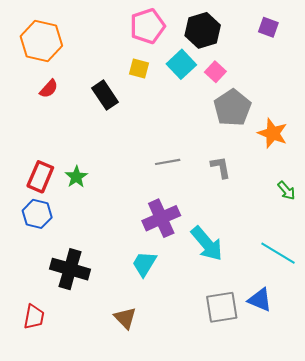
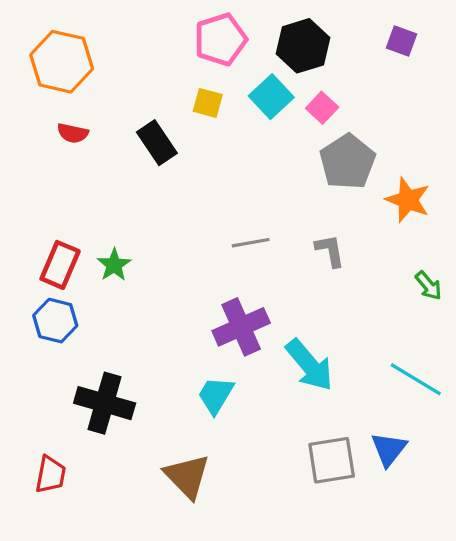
red semicircle: (49, 89) -> (73, 133), turned 60
blue triangle: (260, 300) -> (389, 449), turned 45
brown triangle: (125, 318) -> (187, 476), size x1.4

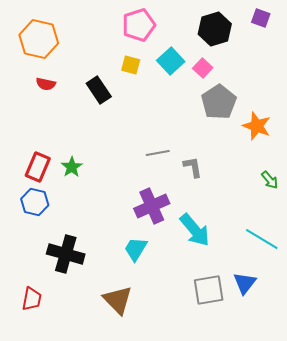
purple square: (401, 41) -> (261, 18), moved
black hexagon: (303, 46) -> (215, 29), moved
gray L-shape: (330, 251) -> (193, 167), moved

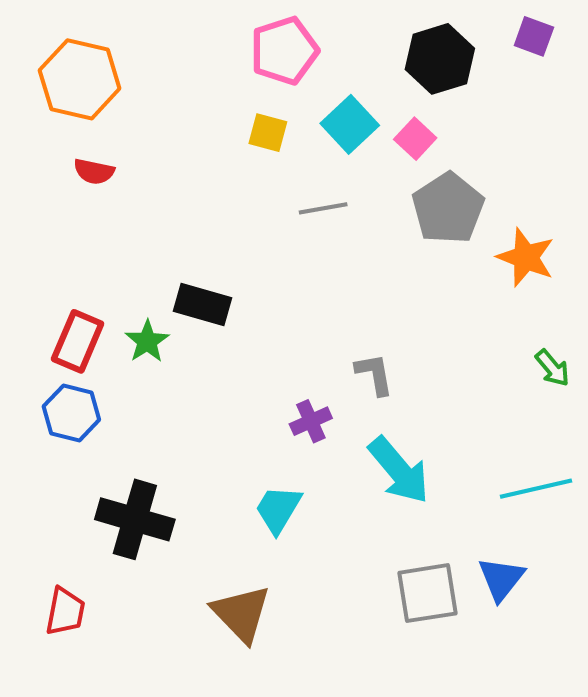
black rectangle: (99, 90) -> (202, 304), moved, turned -40
gray line: (158, 153) -> (323, 208), moved
gray L-shape: (193, 167) -> (374, 374), moved
purple cross: (152, 206) -> (311, 421), size x0.6
cyan line: (262, 239) -> (536, 489), turned -44

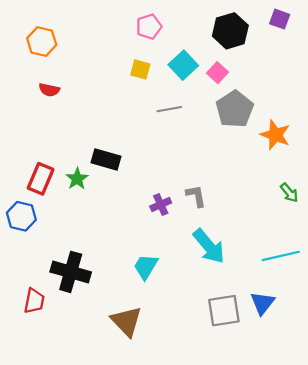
pink pentagon: (284, 51) -> (149, 27), size x0.7
orange hexagon: (80, 79) -> (42, 42), size x0.7
blue hexagon: (71, 413) -> (21, 216), moved
purple cross: (311, 421) -> (161, 204), moved
red trapezoid: (65, 612) -> (34, 301), moved

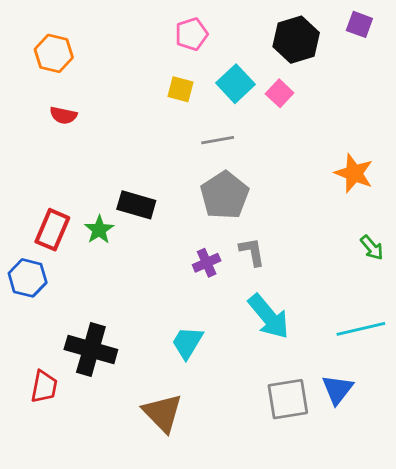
gray pentagon: (235, 109) -> (224, 195), moved

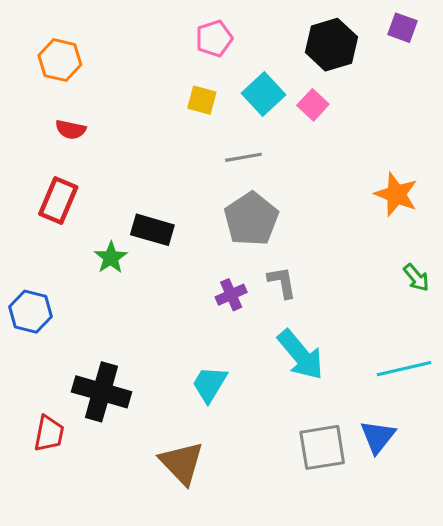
red rectangle: (52, 230) -> (58, 200), moved

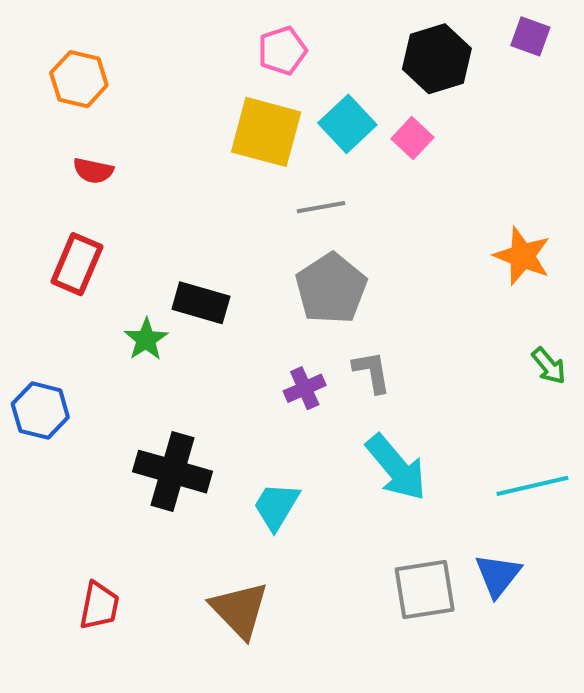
yellow square: (202, 100) -> (266, 132), size x1.8
black cross: (101, 392) -> (173, 472), moved
red trapezoid: (49, 434) -> (99, 606), moved

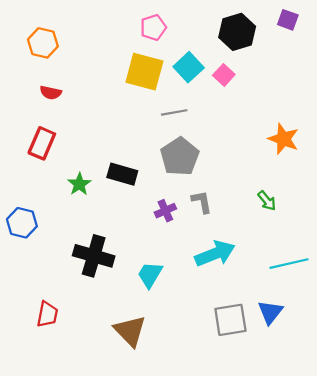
black rectangle: (201, 303) -> (122, 174), moved
green arrow: (549, 366) -> (267, 201), moved
cyan arrow: (396, 467) -> (215, 254), turned -72
red trapezoid: (99, 606) -> (47, 314), moved

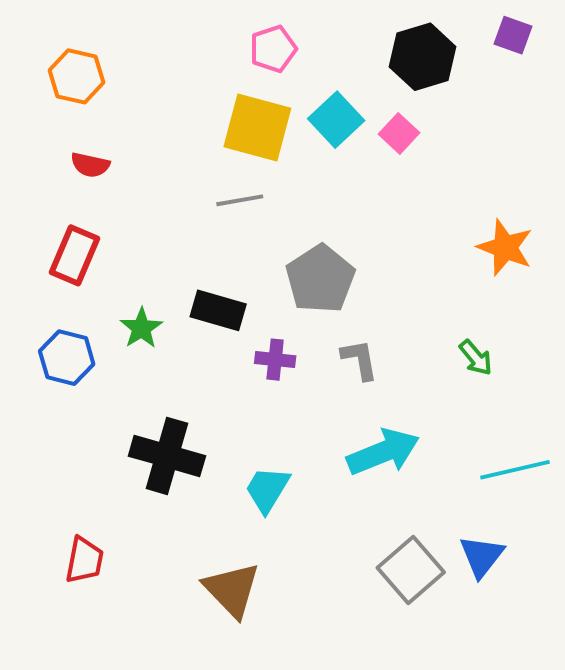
gray line: (174, 112) -> (240, 200), moved
purple cross: (165, 211) -> (275, 360), moved, turned 30
blue hexagon: (22, 223) -> (67, 358), moved
gray square: (230, 320) -> (411, 570), turned -32

